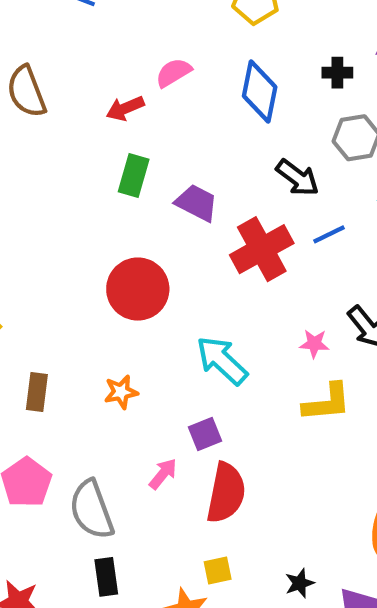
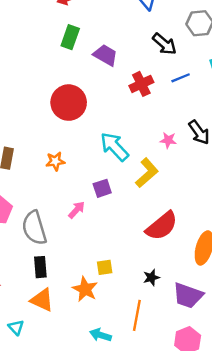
red cross: (262, 249) -> (141, 84), size x0.7
yellow L-shape: (327, 402) -> (147, 173), moved, turned -40
red semicircle: (226, 493) -> (162, 226), moved, turned 36

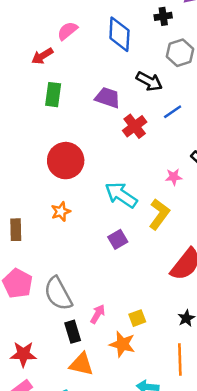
purple trapezoid: (105, 55) -> (108, 98), moved
orange star: (55, 161) -> (61, 212), moved
pink arrow: (77, 210) -> (98, 314), moved

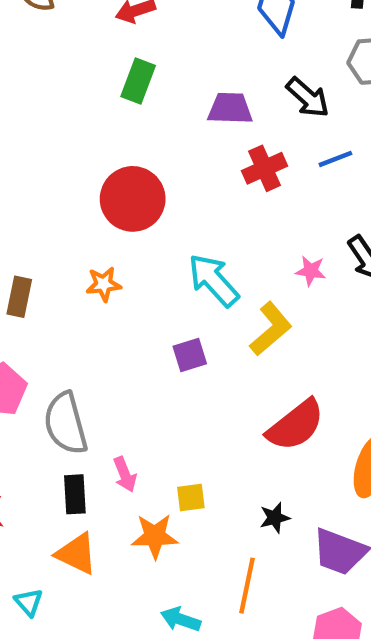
purple trapezoid: (108, 98) -> (230, 108), turned -30
pink arrow: (98, 314) -> (125, 474), turned 114
orange star: (122, 344) -> (155, 536), turned -30

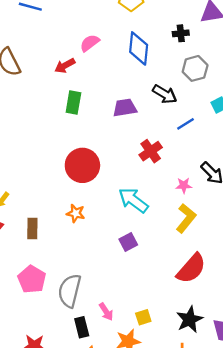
red cross: (265, 168) -> (151, 151), moved
orange star: (104, 284) -> (76, 213), turned 30
yellow L-shape: (271, 329) -> (186, 218), moved
gray semicircle: (66, 423) -> (70, 291), turned 40
black star: (275, 518) -> (190, 319), size x1.6

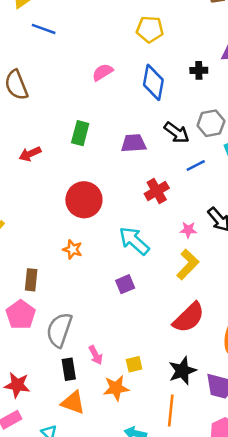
red arrow: (65, 66) -> (30, 154), moved
gray hexagon: (195, 68) -> (211, 123), moved
brown rectangle: (32, 229) -> (31, 280), moved

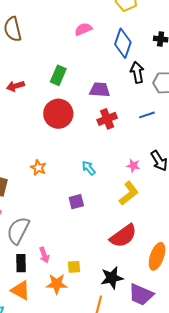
black arrow: (177, 133) -> (137, 72), moved, turned -145
red cross: (157, 191) -> (107, 119), moved
red circle: (84, 200) -> (58, 114), moved
cyan arrow: (134, 241) -> (89, 168), size x0.6

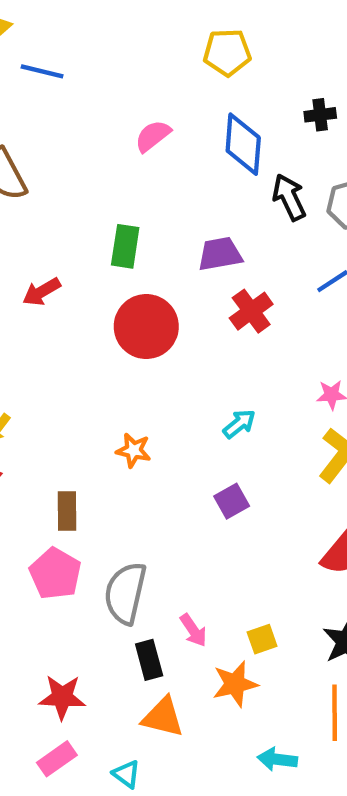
cyan arrow: (89, 168) -> (239, 424), turned 105

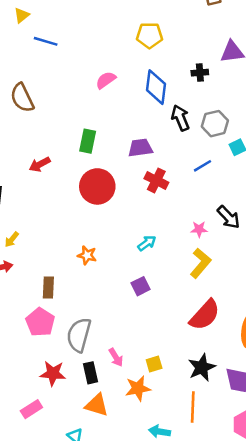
red cross: (251, 311) -> (156, 180), turned -30
red star: (62, 697) -> (53, 373), moved
pink rectangle: (57, 759) -> (31, 409), moved

